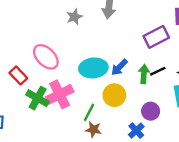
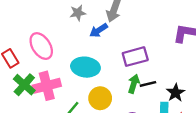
purple rectangle: (156, 37) -> (135, 57), moved
blue arrow: (119, 67) -> (99, 30), moved

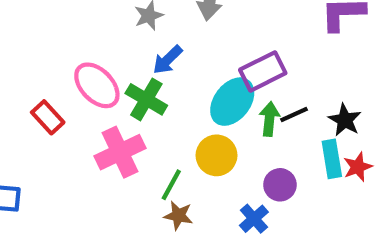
blue arrow: (99, 30) -> (168, 60), moved
cyan ellipse: (85, 67) -> (232, 102), moved, turned -48
green cross: (24, 85) -> (146, 99), moved

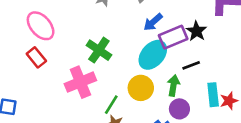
blue arrow: (168, 60) -> (153, 22), moved
pink ellipse: (97, 85) -> (41, 26), moved
green arrow: (269, 119) -> (173, 86), moved
black star: (345, 120) -> (197, 31), moved

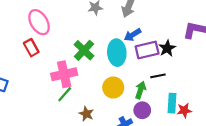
cyan ellipse: (153, 55) -> (117, 53), moved, turned -55
green line: (111, 105) -> (65, 94), moved

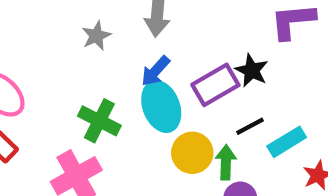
blue arrow: (133, 35) -> (155, 71), moved
yellow circle: (113, 88) -> (192, 153), moved
cyan rectangle: (172, 103) -> (287, 142), moved, turned 72

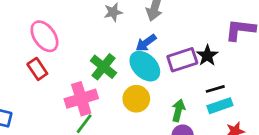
cyan ellipse: (161, 106) -> (145, 66), turned -36
black line: (250, 126) -> (215, 89), moved
yellow circle: (192, 153) -> (136, 99), moved

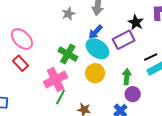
black star: (207, 56) -> (136, 22), moved

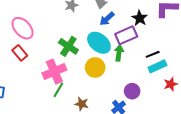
blue arrow: (96, 32) -> (107, 19), moved
green arrow: (127, 77) -> (119, 53), moved

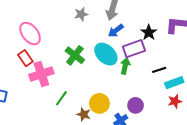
cyan rectangle: (157, 66) -> (174, 83), moved
yellow circle: (95, 67) -> (99, 103), moved
pink cross: (54, 72) -> (41, 74), moved

